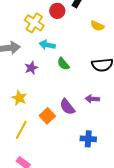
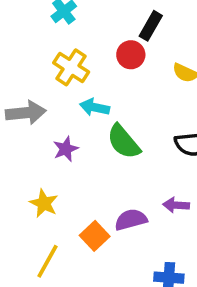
red circle: (57, 11) -> (131, 55), moved
green semicircle: (63, 64) -> (124, 142), size x1.5
purple semicircle: (67, 107) -> (131, 220), turned 114

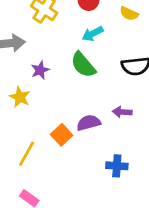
cyan arrow: (95, 107) -> (93, 34), moved, turned -40
yellow star: (44, 203) -> (20, 97), moved

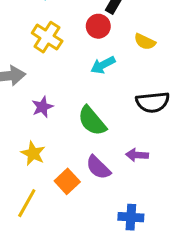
green semicircle: (83, 65) -> (92, 121), moved
yellow star: (20, 97) -> (33, 153), moved
purple semicircle: (89, 123) -> (98, 167), turned -120

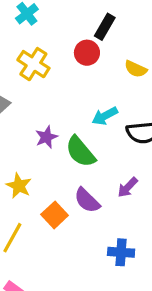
cyan arrow: (103, 65) -> (105, 116), moved
purple star: (42, 107) -> (46, 137), moved
purple arrow: (137, 155) -> (128, 187), turned -50

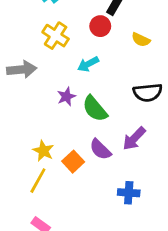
cyan arrow: (105, 116) -> (88, 64), moved
yellow star: (19, 186) -> (43, 151), moved
purple arrow: (128, 187) -> (134, 139), size x1.4

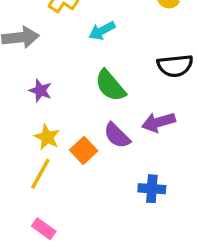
purple star: (66, 97) -> (40, 91), moved, turned -30
purple arrow: (134, 139) -> (158, 122), turned 30

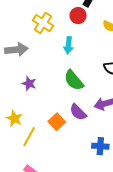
cyan arrow: (102, 31) -> (68, 45), turned -56
yellow star: (47, 137) -> (14, 119), moved

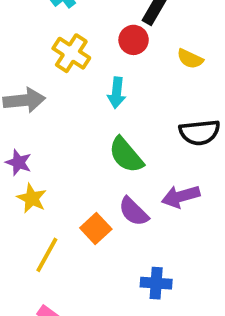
purple star: (29, 84) -> (19, 162), moved
yellow star: (14, 119) -> (32, 198), moved
blue cross: (100, 146) -> (156, 283), moved

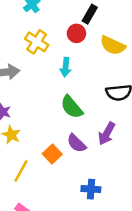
yellow semicircle: (190, 59) -> (113, 45), size x1.5
purple arrow: (181, 196) -> (107, 134), turned -45

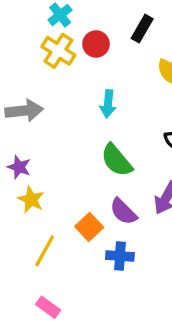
red circle: (76, 33) -> (96, 44), moved
yellow cross: (37, 42) -> (58, 51), moved
blue cross: (91, 189) -> (120, 256), moved

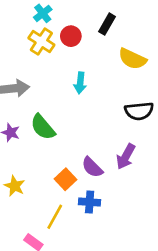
green semicircle: (117, 160) -> (43, 127), moved
yellow star: (31, 200) -> (15, 186), moved
yellow line: (45, 251) -> (55, 217), moved

